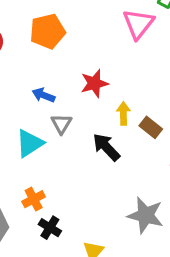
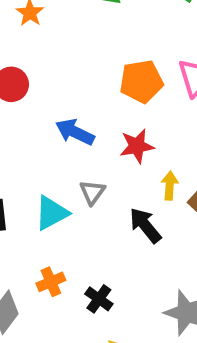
orange pentagon: (47, 31) -> (141, 81), moved
blue arrow: (43, 95) -> (75, 132), moved, size x1.4
black cross: (50, 228) -> (99, 299), moved

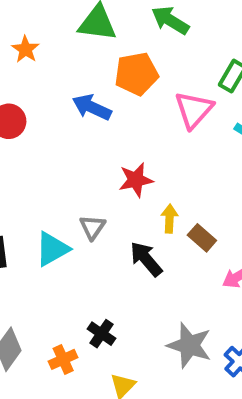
orange pentagon: (141, 81) -> (136, 74), moved
blue arrow: (75, 132) -> (92, 107), moved
orange cross: (51, 282) -> (63, 359), moved

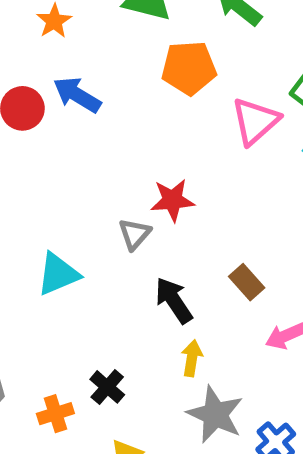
blue arrow: (92, 107) -> (77, 95), moved
yellow arrow: (169, 219) -> (192, 358), moved
gray triangle: (92, 227) -> (135, 234), moved

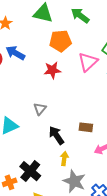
red star: (172, 200) -> (52, 70), moved
brown rectangle: (247, 282) -> (86, 127), turned -40
black cross: (107, 387) -> (30, 171), size x1.5

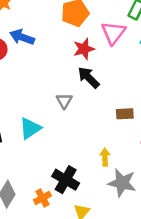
red star: (52, 70) -> (84, 49), moved
black arrow: (56, 135) -> (89, 77), moved

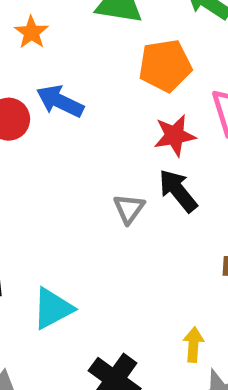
gray triangle: (64, 101) -> (129, 209), moved
cyan triangle: (30, 128) -> (53, 309), moved

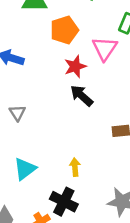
gray triangle: (129, 209) -> (17, 113), moved
yellow arrow: (193, 345) -> (75, 167), moved

